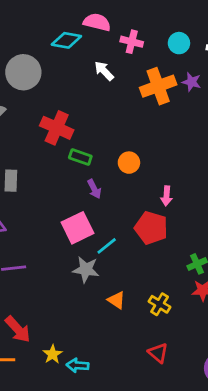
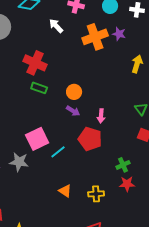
red cross: (57, 128) -> (35, 63), moved
purple arrow: (94, 189) -> (73, 111), moved, turned -32
gray star: (86, 270) -> (19, 162), moved
yellow cross: (160, 304) -> (96, 194), turned -35

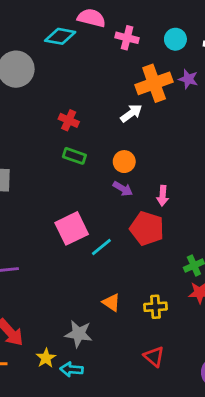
white arrow: (56, 26) -> (131, 113), moved, turned 98
red cross: (35, 63) -> (69, 120), size x0.6
gray star: (19, 162) -> (79, 334), moved

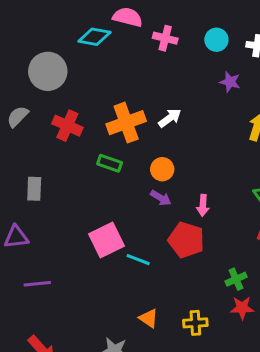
orange cross: (154, 83) -> (126, 123), moved
red cross: (69, 120) -> (67, 126), moved, size x1.4
cyan line: (101, 247) -> (138, 260), turned 60

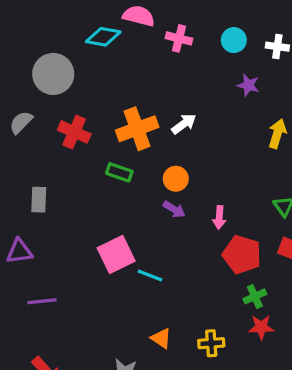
red pentagon: (186, 240) -> (242, 255), moved

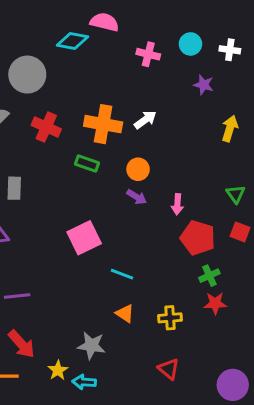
pink cross: (179, 38) -> (148, 54), moved
orange cross: (137, 129) -> (103, 124), turned 30
cyan line: (150, 275) -> (122, 274), moved
purple line: (42, 301) -> (17, 296), moved

